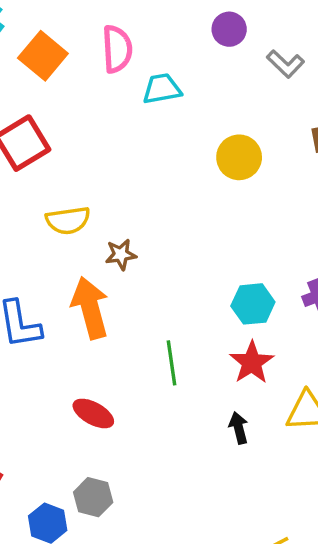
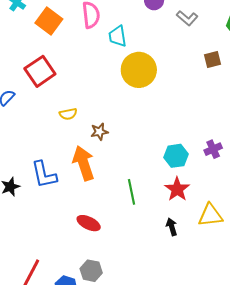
cyan trapezoid: (162, 89) -> (118, 36), turned -85
yellow circle: (239, 157) -> (139, 70), moved, size x1.4
yellow semicircle: (68, 220) -> (68, 114), size x0.7

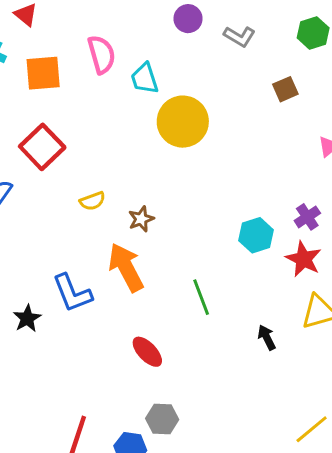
orange square: (49, 21) -> (43, 73), turned -32
red star: (177, 189) -> (304, 259), moved
red ellipse: (89, 223) -> (147, 352), turned 30

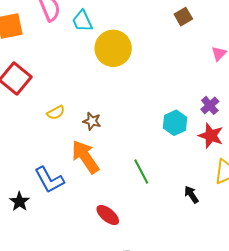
brown star: (141, 219) -> (92, 121), turned -30

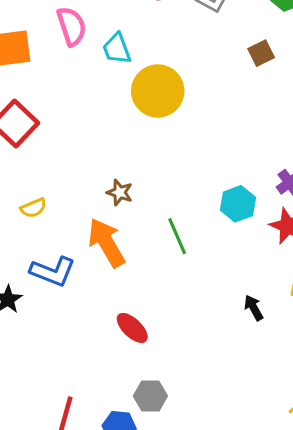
yellow semicircle: (56, 113) -> (33, 208), moved
green line: (141, 172) -> (177, 236), moved
blue L-shape: (49, 180) -> (53, 271), turned -44

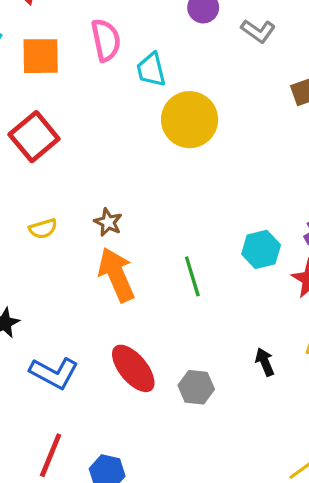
brown star: (120, 193) -> (108, 222), moved
blue L-shape: (53, 271) -> (54, 373), moved
red ellipse: (132, 328) -> (133, 368), size x1.4
gray hexagon: (150, 396) -> (196, 387), moved

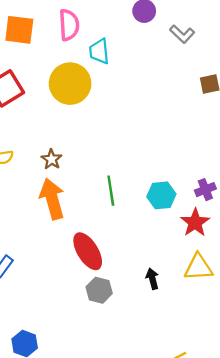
yellow circle: (190, 120) -> (70, 84), moved
green line: (192, 276) -> (111, 191), moved
red ellipse: (133, 368) -> (88, 251), moved

